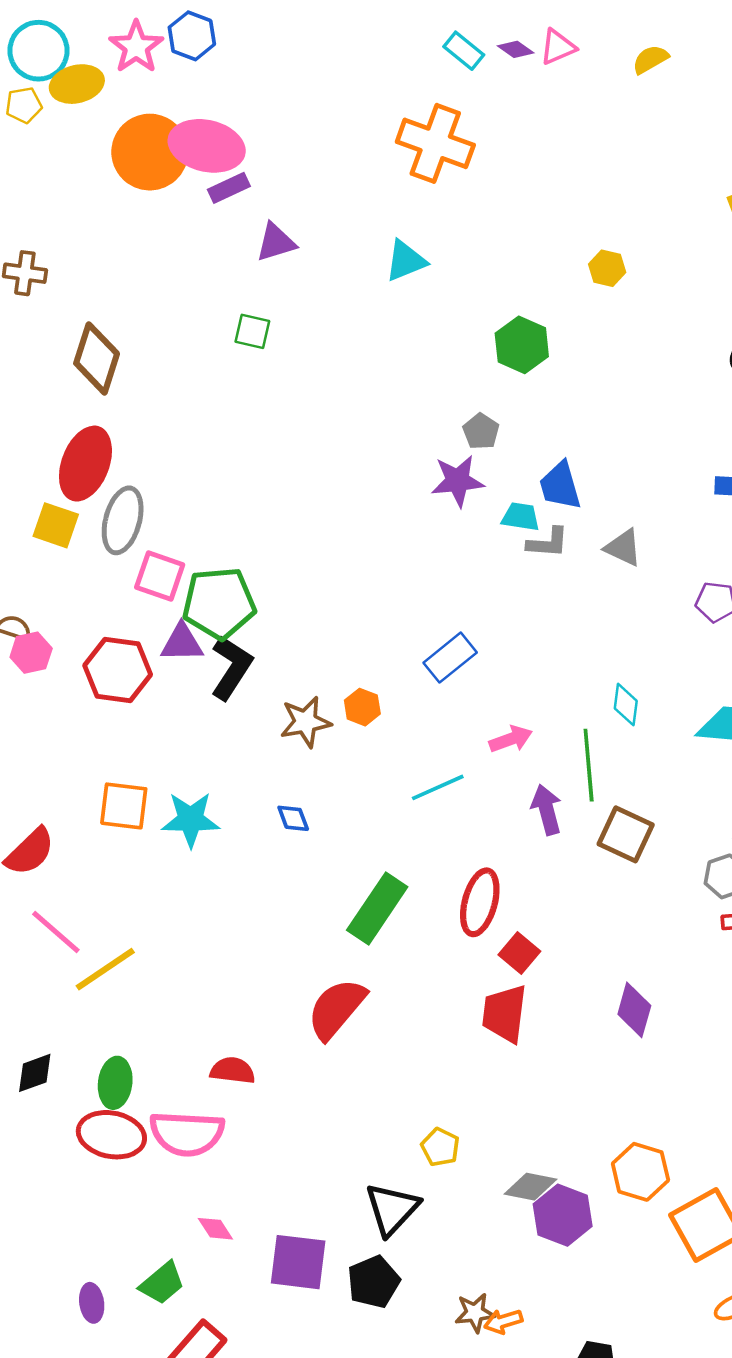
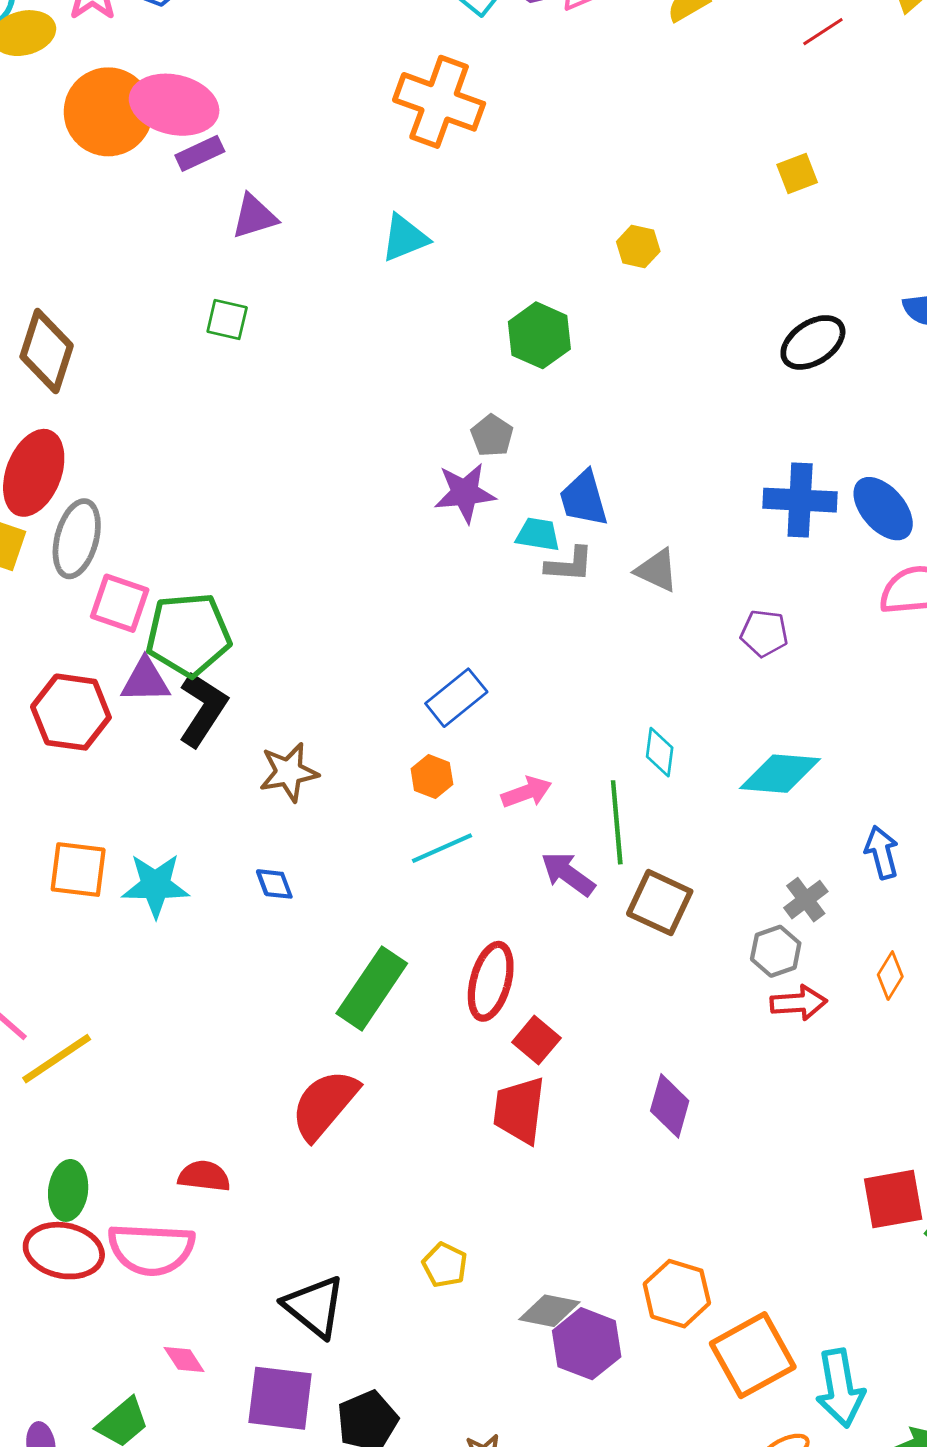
orange hexagon: (362, 707) -> (432, 776), moved
purple arrow: (547, 810) -> (568, 874), turned -39
black triangle: (392, 1209) -> (314, 1306), moved, turned -34

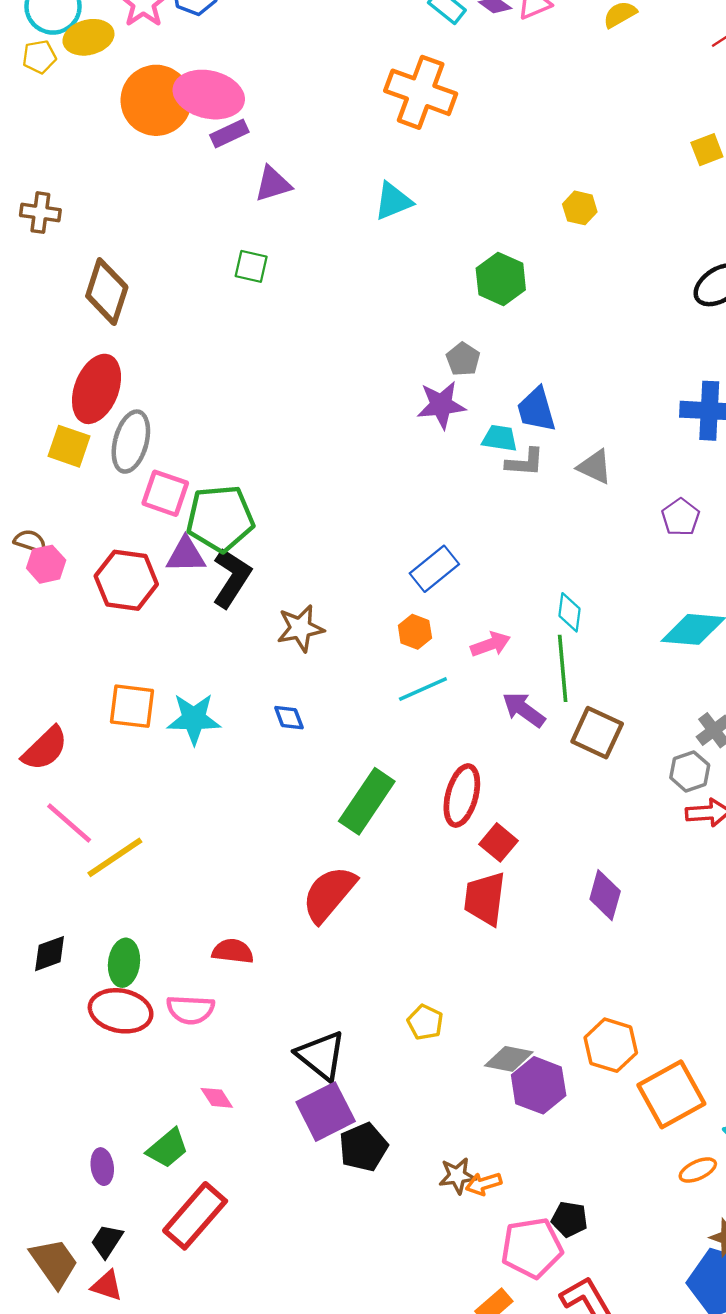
purple pentagon: (764, 633) -> (681, 517), turned 30
cyan diamond: (660, 752) -> (570, 612), moved
pink semicircle: (151, 1249) -> (190, 1010), size x0.7
purple square: (280, 1398) -> (326, 1112), moved, turned -34

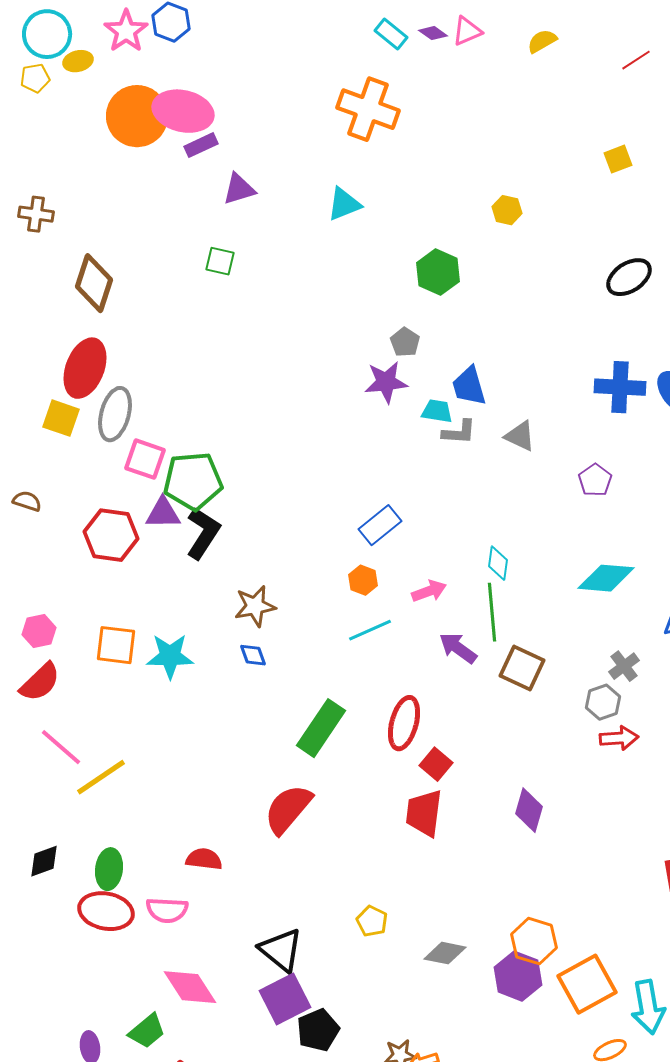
yellow ellipse: (88, 37) -> (78, 61), size x0.7
pink hexagon: (46, 564) -> (39, 631), moved
brown star: (300, 628) -> (255, 606), moved
purple hexagon: (539, 1085) -> (518, 976), moved
pink diamond: (217, 1098) -> (190, 987), size x1.8

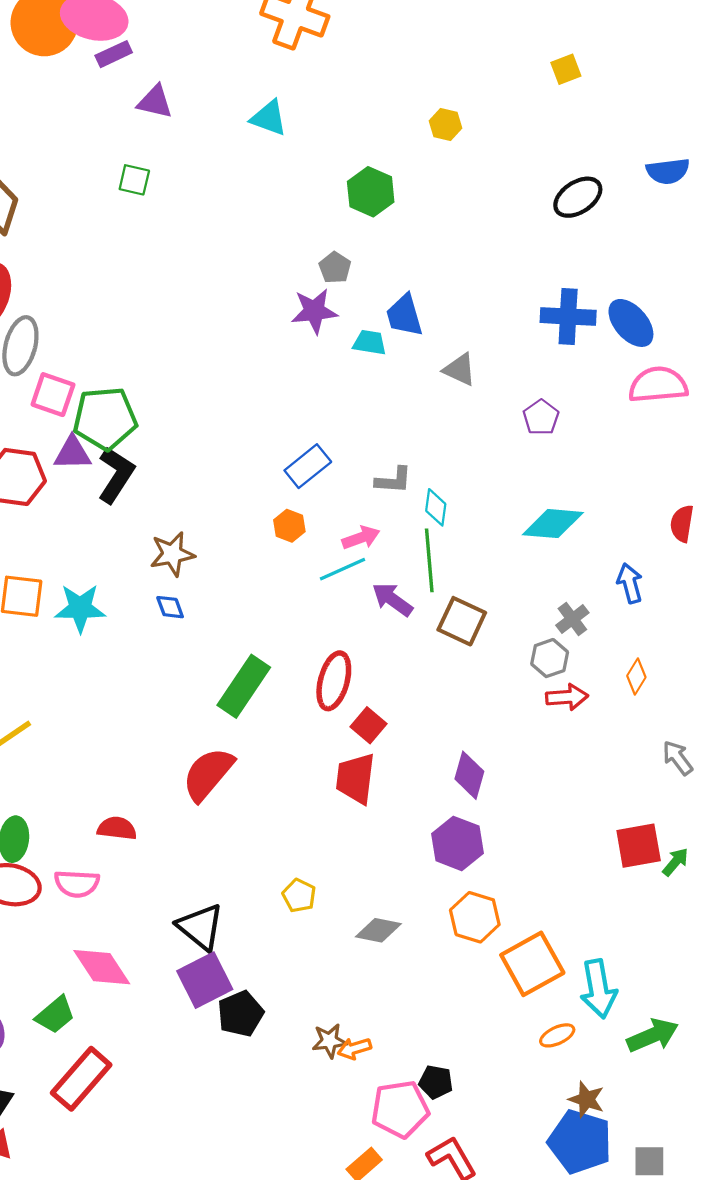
purple triangle: (239, 189) -> (155, 102), turned 30
cyan triangle: (344, 204) -> (269, 118), turned 42
gray L-shape: (459, 432) -> (393, 480), moved
cyan line: (370, 630) -> (343, 569), moved
purple hexagon: (518, 976) -> (457, 843), moved

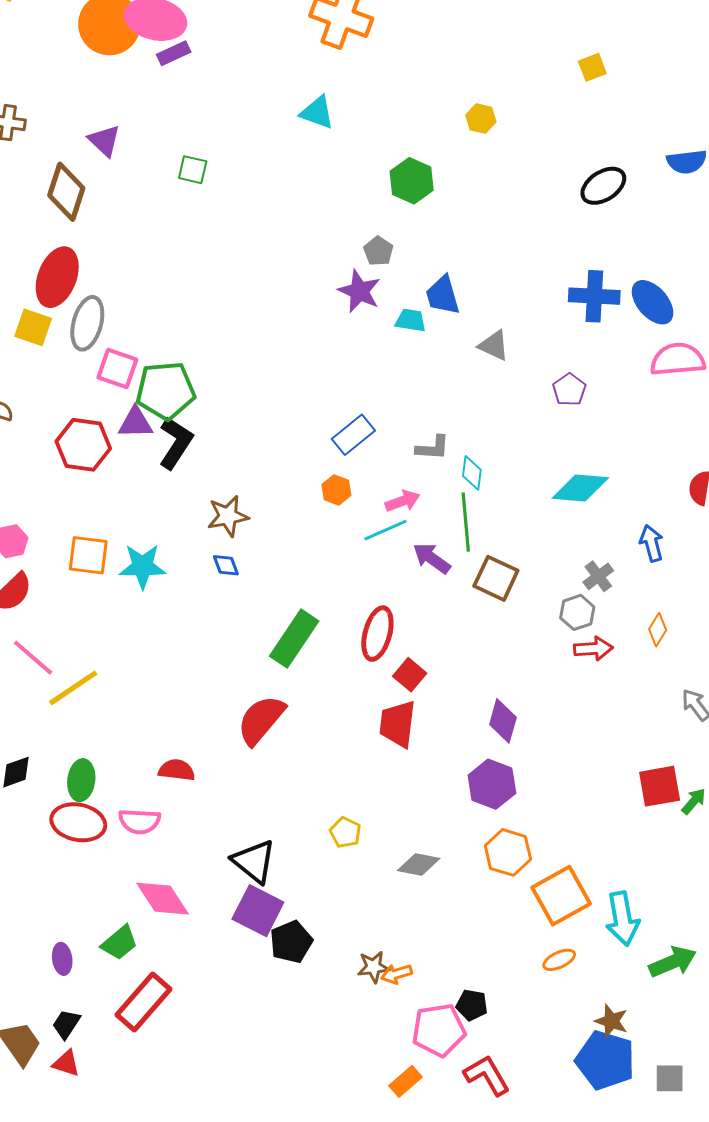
purple triangle: (155, 102) -> (104, 141), moved, turned 30
purple star: (314, 311) -> (359, 291), turned 30
purple square: (205, 980) -> (258, 911), turned -36
orange ellipse: (557, 1035) -> (559, 960), moved

